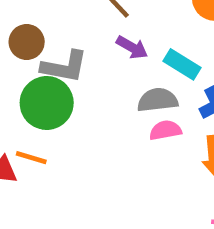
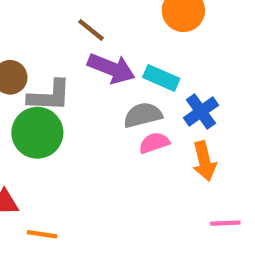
purple arrow: (132, 47) -> (111, 68), size x1.5
orange line: (31, 158) -> (42, 234), moved

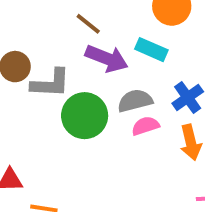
cyan rectangle: (161, 78) -> (151, 50), moved
green circle: (37, 133) -> (85, 116), moved

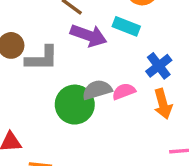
gray semicircle: (135, 101) -> (97, 90), moved
green circle: (85, 116) -> (75, 105), moved

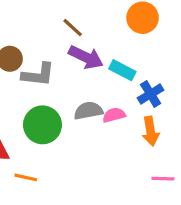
cyan rectangle: (126, 26) -> (122, 70), moved
green circle: (75, 105) -> (42, 125), moved

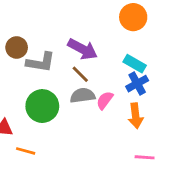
brown line: (73, 28) -> (80, 74), moved
cyan rectangle: (122, 70) -> (135, 64), moved
pink semicircle: (114, 115) -> (105, 100), turned -42

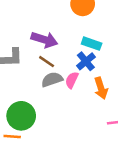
blue cross: (137, 84) -> (86, 61), moved
green circle: (42, 106) -> (21, 116), moved

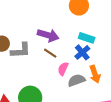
gray semicircle: (52, 80) -> (76, 80), moved
pink semicircle: (72, 80) -> (63, 69), moved

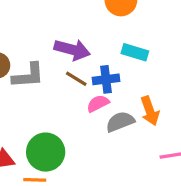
blue cross: (82, 52) -> (106, 79), moved, turned 35
pink semicircle: (63, 69) -> (98, 104), turned 40

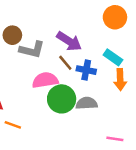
pink semicircle: (98, 104) -> (45, 80), moved, size x1.5
orange arrow: (150, 111) -> (120, 80), moved
green circle: (46, 152) -> (62, 99), moved

